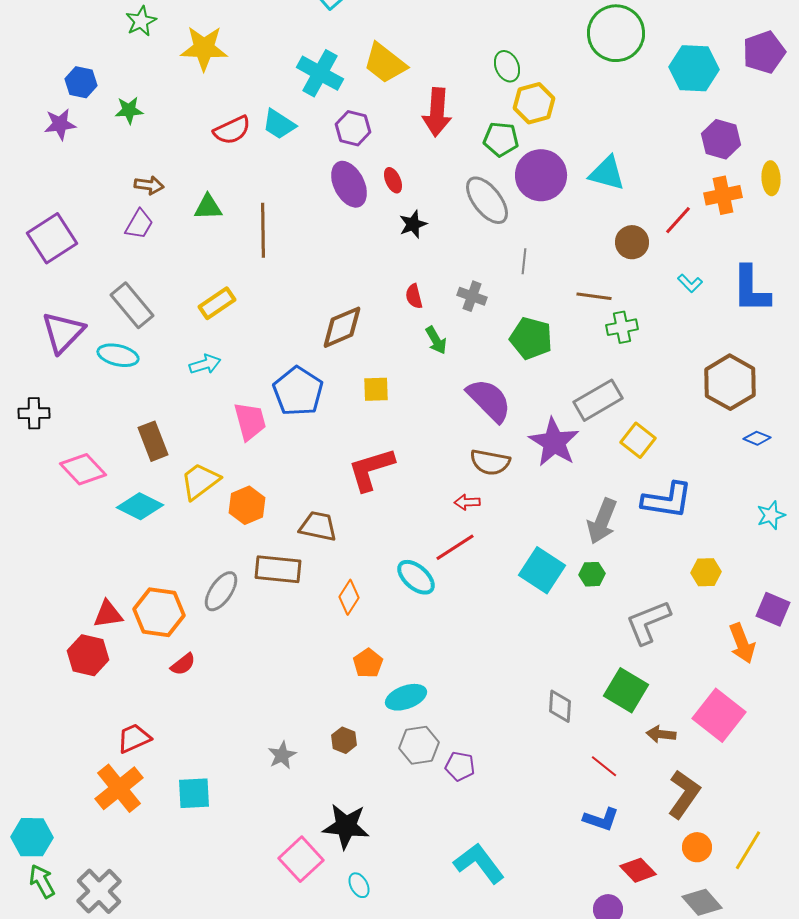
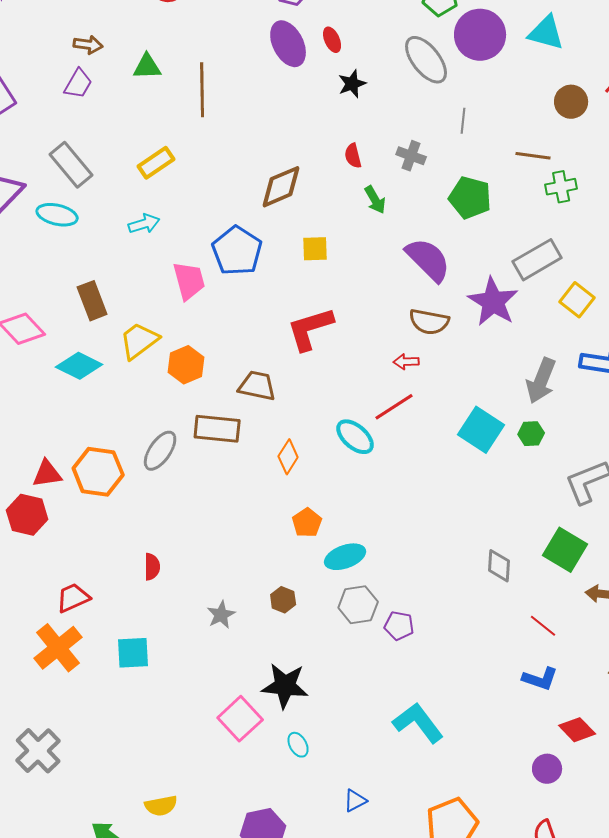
red semicircle: (183, 664) -> (152, 567), moved, turned -52

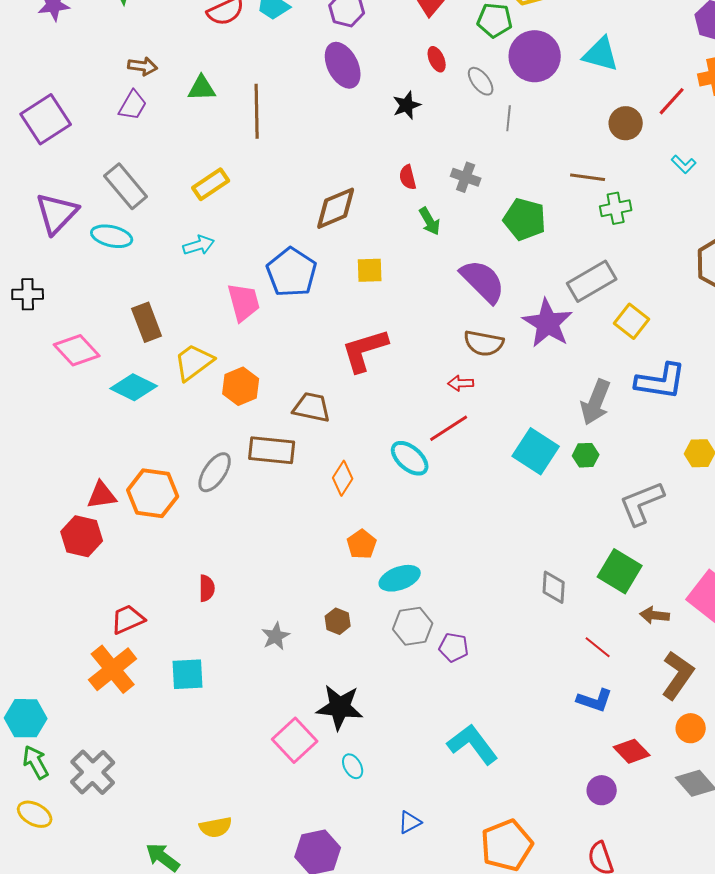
red ellipse: (332, 40) -> (437, 59), moved
gray ellipse: (426, 60) -> (481, 81), size x0.6
gray line: (463, 121) -> (509, 118), moved

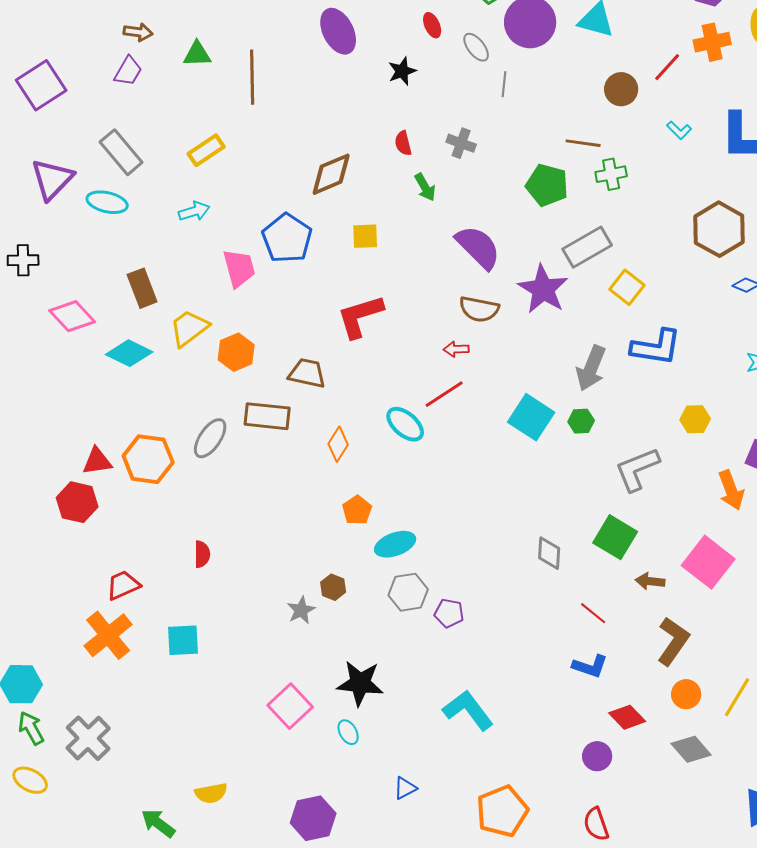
green pentagon: (525, 219) -> (547, 185), moved
gray star: (276, 636) -> (301, 610), moved
black star: (340, 707) -> (360, 683), moved

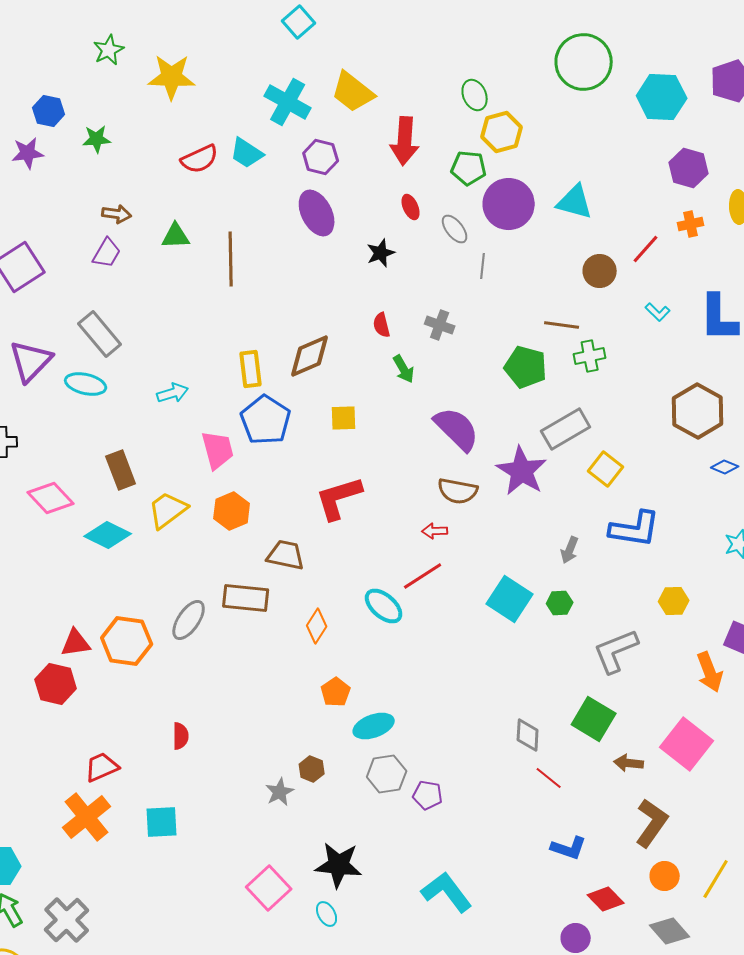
orange cross: (712, 42) -> (691, 224), size x0.7
yellow rectangle: (206, 150) -> (251, 369), moved, turned -63
orange hexagon: (236, 352) -> (232, 511), moved
gray arrow: (591, 368) -> (570, 550), size x0.6
red line: (593, 613) -> (549, 778), moved

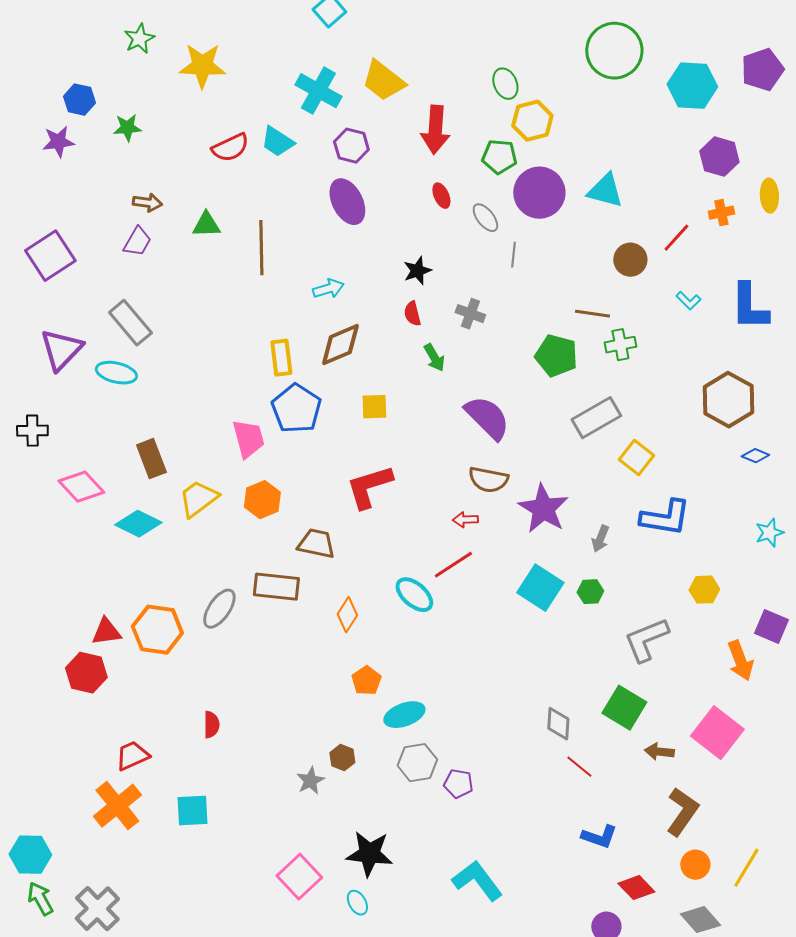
black star: (381, 253) -> (417, 271), moved
cyan arrow: (173, 393) -> (328, 289), moved
purple star: (522, 471) -> (543, 509), moved

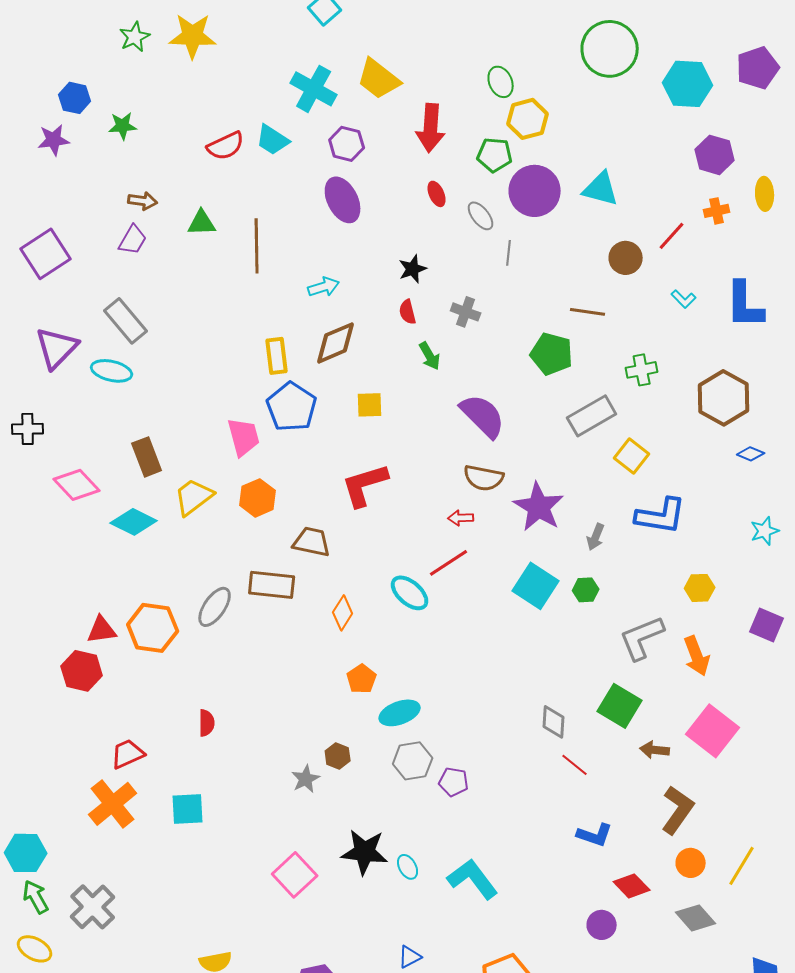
yellow star: (202, 66) -> (193, 36), moved
green cross: (620, 345) -> (642, 370), moved
orange arrow: (740, 661) -> (697, 656), moved
cyan ellipse: (357, 903) -> (408, 867), moved

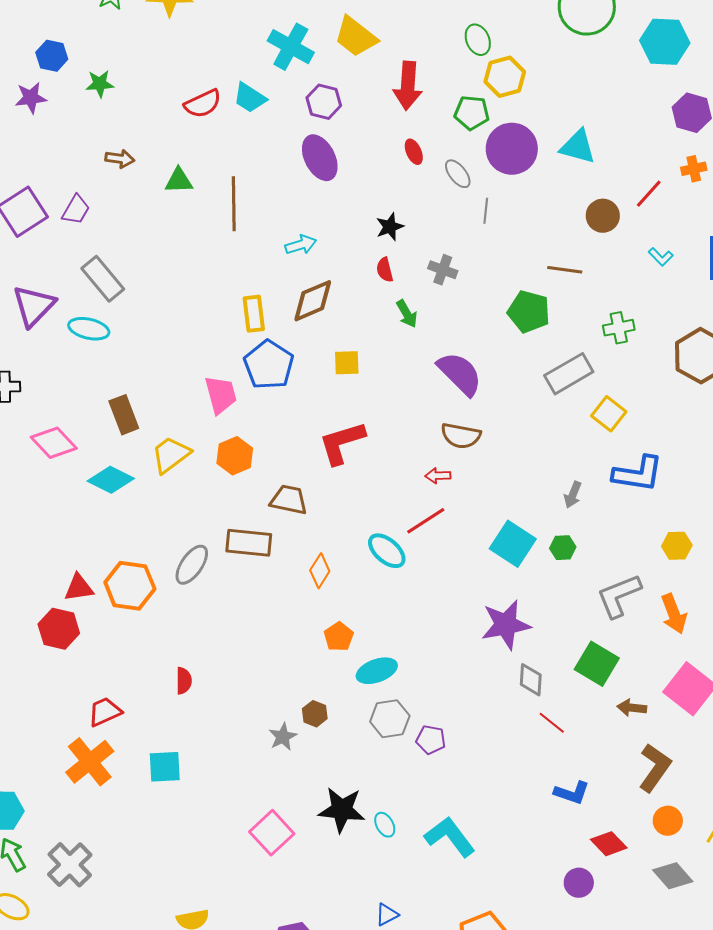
purple trapezoid: (133, 240) -> (76, 210), moved
purple star: (539, 507) -> (506, 625), moved, turned 30

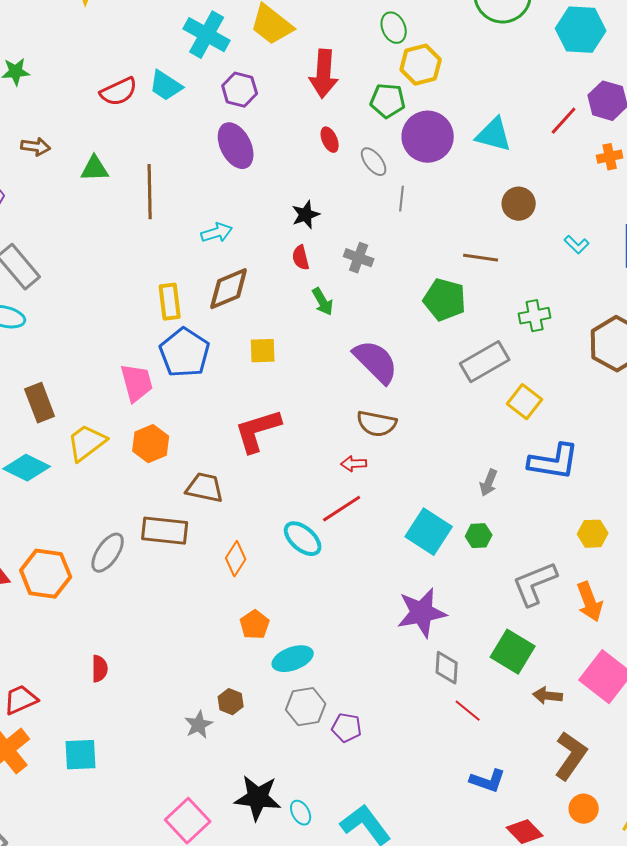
red line: (649, 194) -> (564, 121), moved

